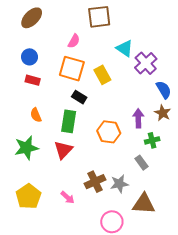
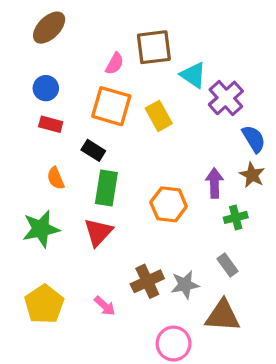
brown square: (99, 17) -> (154, 47), moved
black rectangle: (79, 97) -> (93, 150), moved
gray rectangle: (142, 163) -> (228, 265), moved

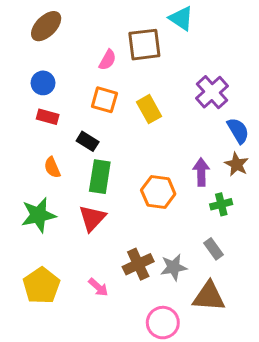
cyan triangle: (193, 75) -> (181, 18), moved
orange square: (111, 106) -> (104, 100), size x0.7

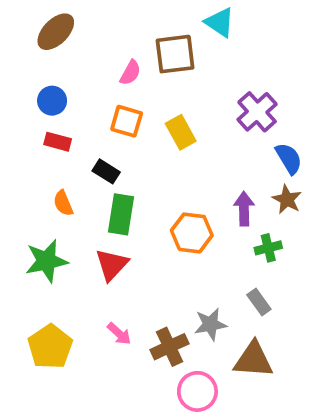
brown cross: (138, 264) -> (169, 347), moved
pink arrow: (98, 287) -> (119, 334), moved

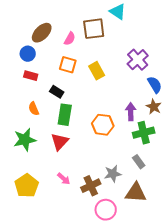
brown ellipse: (56, 32) -> (42, 33), moved
green cross: (268, 248) -> (144, 133), size x1.5

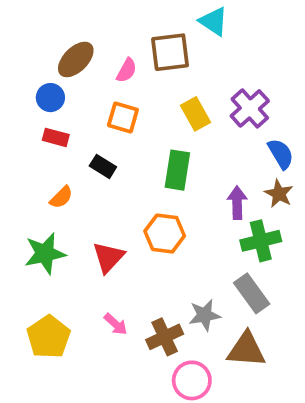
yellow rectangle: (97, 71) -> (195, 114), moved
orange semicircle: (34, 109) -> (61, 197), turned -112
green rectangle: (65, 115) -> (177, 170), moved
orange hexagon: (103, 125) -> (165, 234), moved
gray rectangle: (139, 162) -> (252, 293), size x1.5

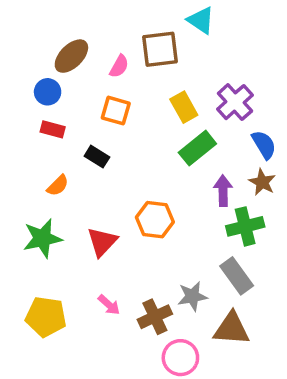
green rectangle: (177, 170) -> (197, 148), moved, turned 42
yellow pentagon: (49, 337) -> (46, 317), turned -30

